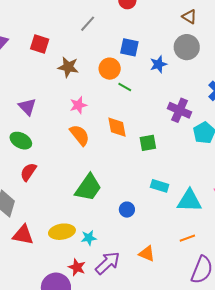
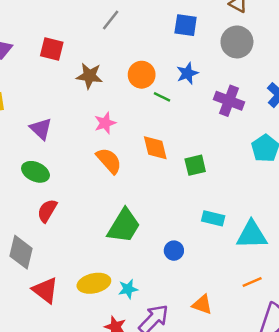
blue square: (129, 47) -> (186, 25), moved
blue star: (158, 64) -> (187, 73), moved
purple cross: (180, 110) -> (229, 101), moved
red triangle: (23, 235) -> (45, 290), turned 30

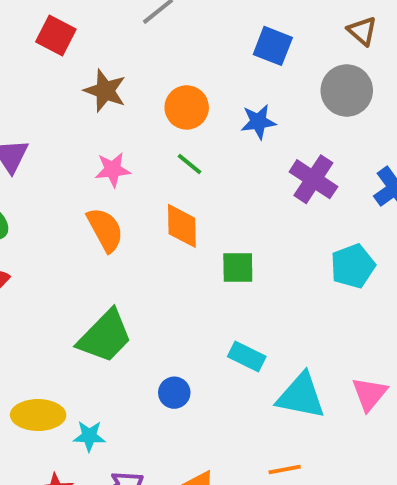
green line: (162, 97) -> (189, 164), moved

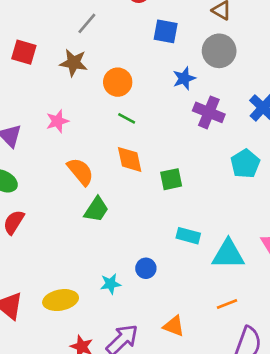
brown star: (105, 91) -> (74, 63), moved
blue star: (258, 122) -> (184, 78), moved
pink star: (113, 170) -> (57, 121), moved
green trapezoid: (105, 336) -> (96, 209), moved, size x0.7
cyan star: (89, 436) -> (111, 284), moved

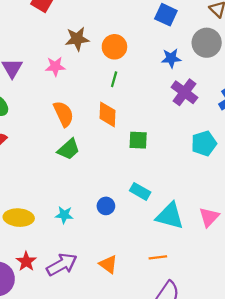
brown star: (74, 63) -> (77, 39), moved, turned -30
green line: (127, 118) -> (114, 79), turned 63
blue circle: (146, 268) -> (106, 206), moved

